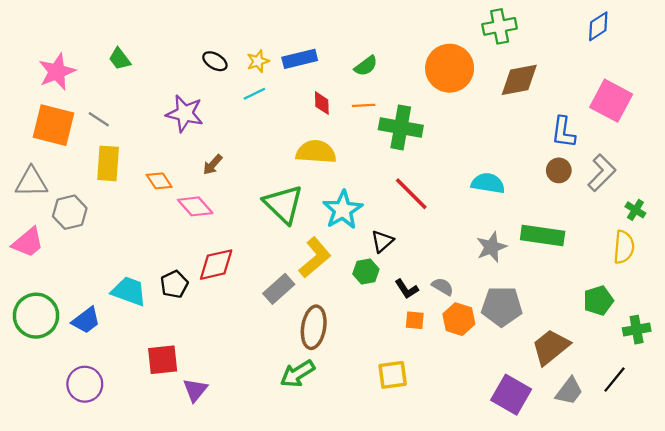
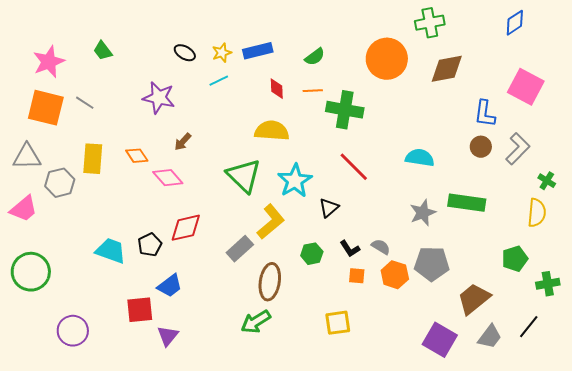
yellow rectangle: (108, 163) -> (93, 159), moved
green hexagon: (366, 271) -> (312, 254), moved
blue trapezoid: (86, 320) -> (170, 286), moved

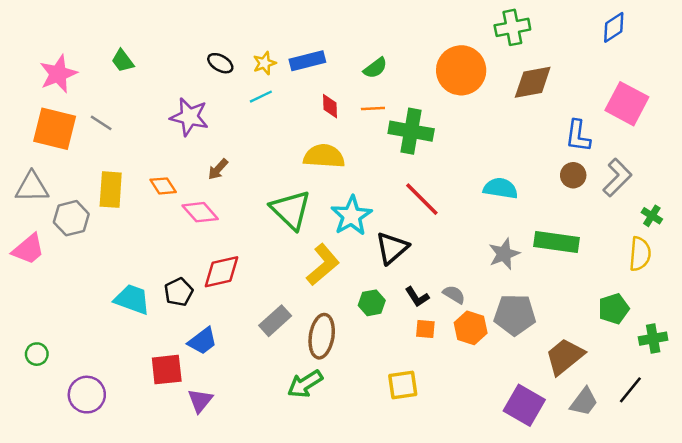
black triangle: (329, 208) -> (392, 248), size x1.4
gray rectangle: (240, 249) -> (275, 321), moved
green circle: (31, 272) -> (37, 354), moved, size x0.5

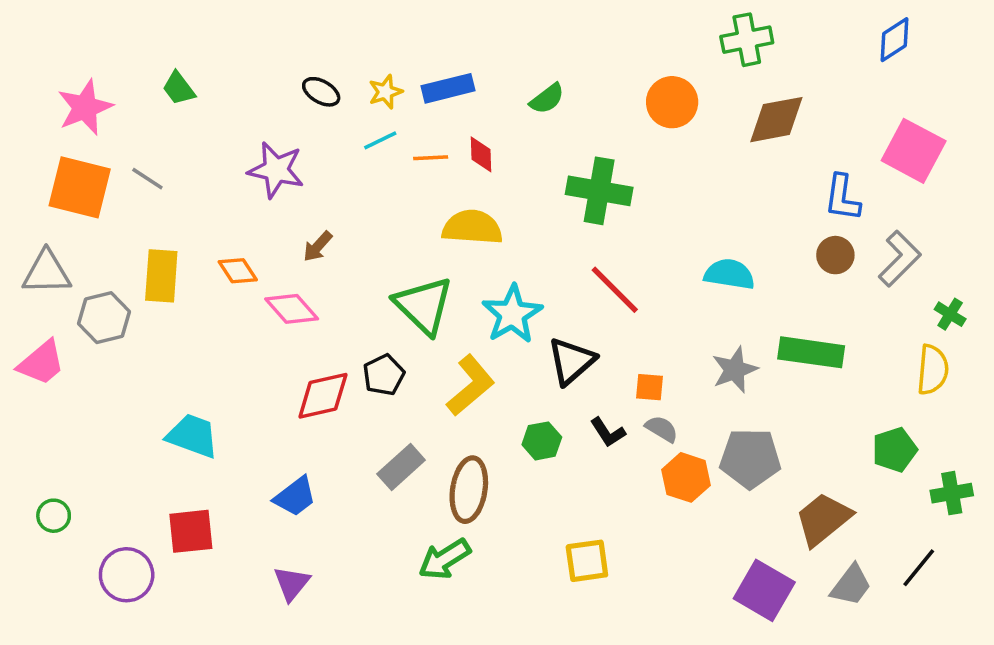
orange circle: (461, 70) -> (672, 102), size x0.7
orange line: (373, 108) -> (431, 158), moved
black pentagon: (179, 292) -> (384, 375), moved
orange square: (425, 329) -> (650, 387), moved
red square: (167, 370) -> (191, 531), moved

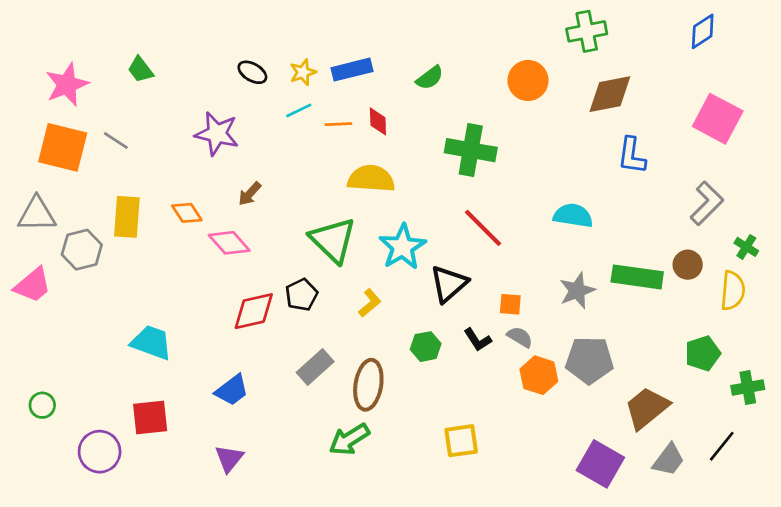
blue L-shape: (842, 198) -> (632, 156), moved
brown circle: (835, 255) -> (688, 265), moved
yellow L-shape: (471, 385) -> (370, 303), size x0.6

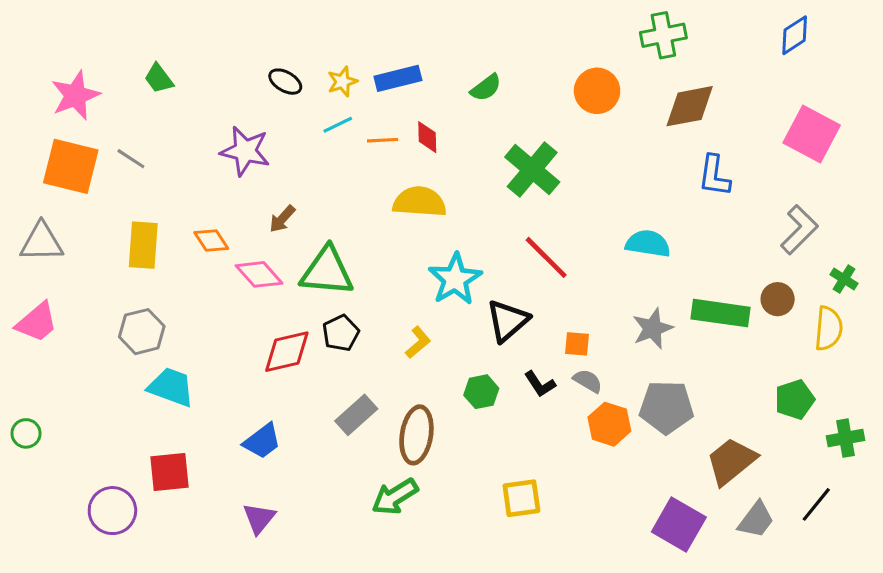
green cross: (471, 150) -> (532, 170), turned 30
green triangle: (333, 240) -> (327, 271), moved, turned -39
gray hexagon: (82, 250) -> (142, 332), moved
green circle: (42, 405) -> (26, 433), moved

